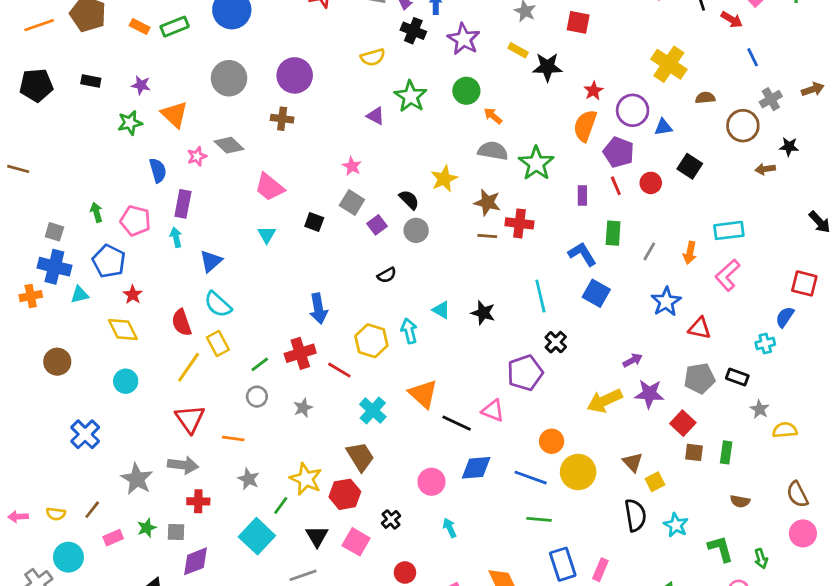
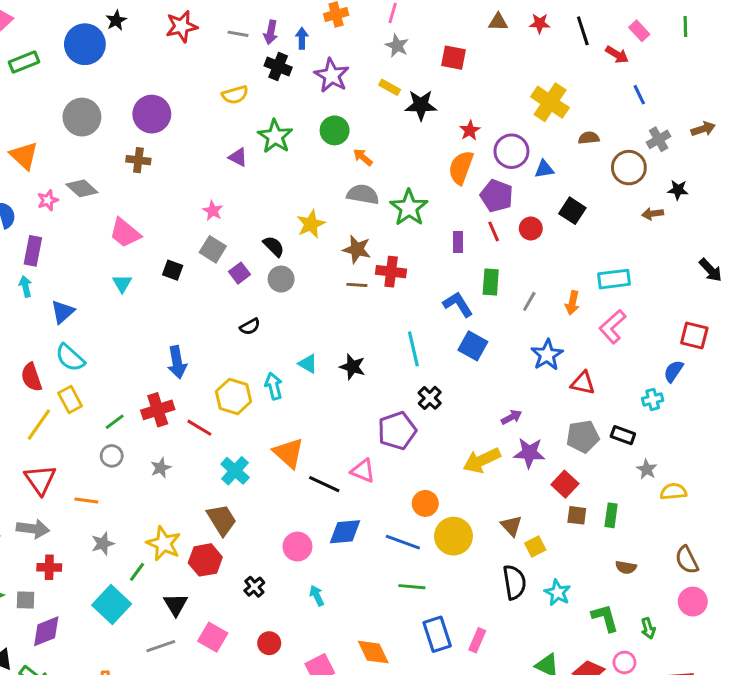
gray star: (249, 479) -> (103, 544), turned 30
pink square: (356, 542) -> (213, 637), moved

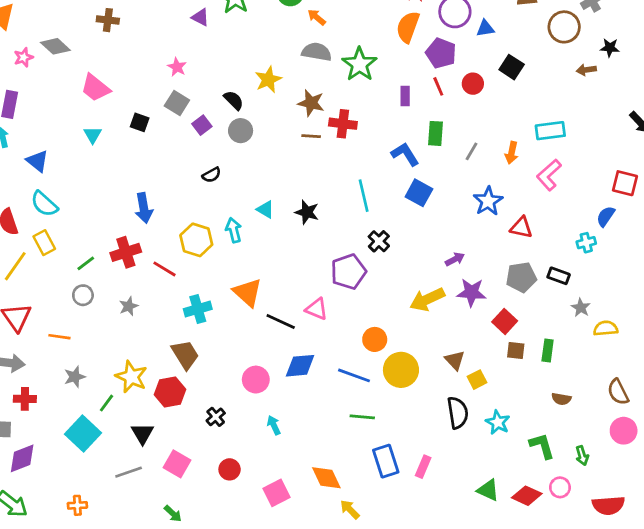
blue triangle: (63, 312) -> (37, 161), turned -40
cyan cross: (235, 471) -> (198, 309), turned 32

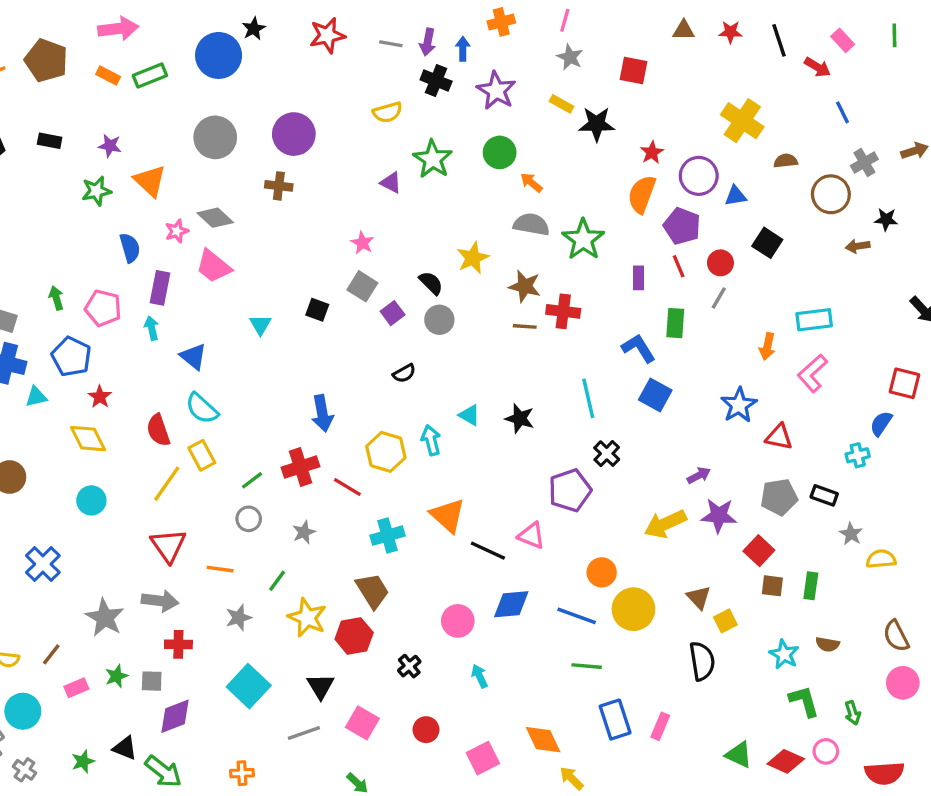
pink trapezoid: (95, 88) -> (214, 266), moved
gray line: (471, 151) -> (719, 298), moved
green line: (106, 403) -> (277, 581), moved
cyan star: (498, 422) -> (784, 654), moved

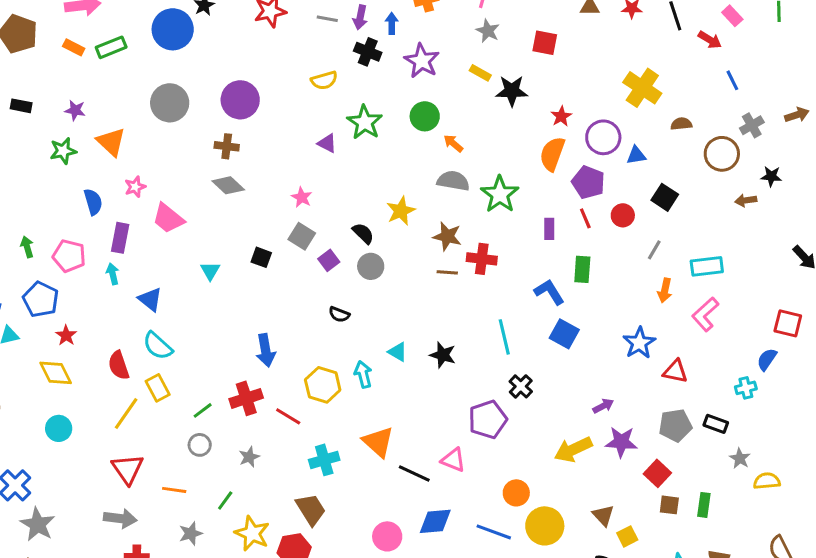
gray diamond: (215, 218) -> (228, 185), moved
gray line: (719, 298) -> (654, 250), moved
black semicircle: (404, 373) -> (339, 314), turned 50
gray star: (105, 618) -> (38, 524), moved

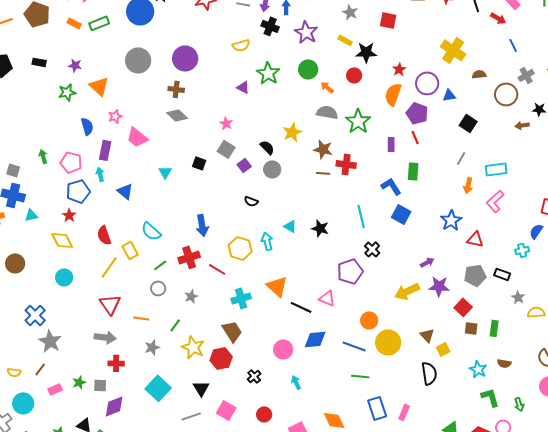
red circle: (623, 215) -> (354, 75), moved
blue pentagon: (41, 299) -> (78, 191), moved, turned 30
cyan semicircle: (158, 346) -> (151, 231), moved

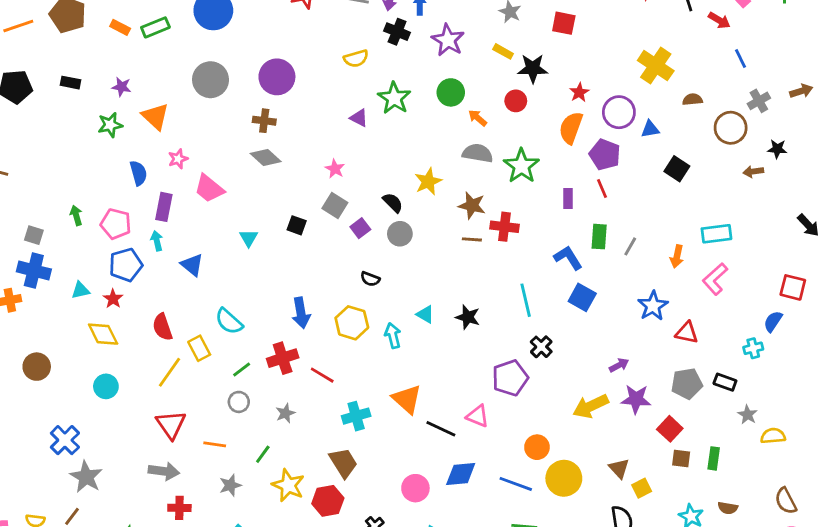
gray line: (461, 158) -> (630, 246), moved
cyan triangle: (31, 215) -> (80, 290), moved
yellow hexagon: (240, 248) -> (352, 323), moved

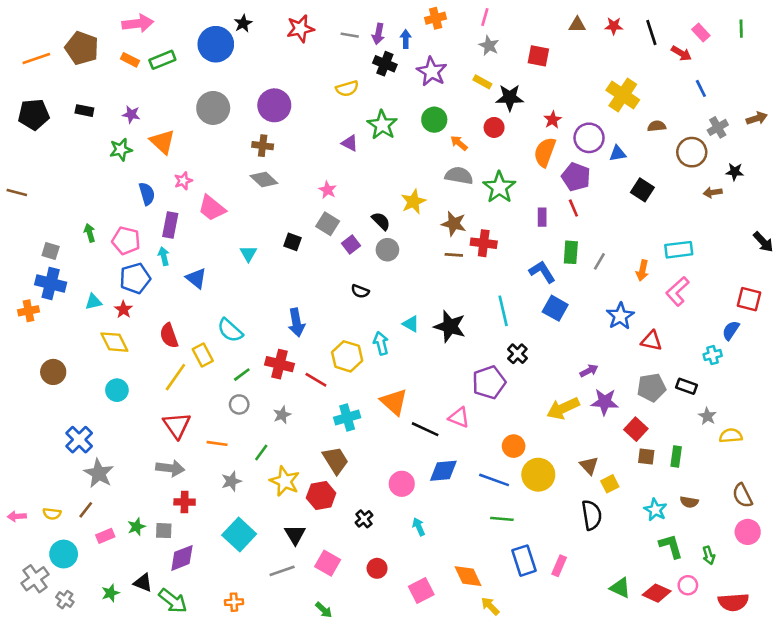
black star: (468, 317) -> (450, 326), size x1.4
yellow hexagon: (352, 323) -> (347, 356), moved
red cross: (283, 358) -> (279, 364), turned 32

